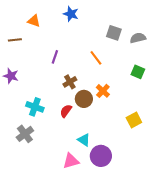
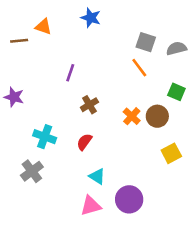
brown line: (15, 40) -> (19, 41), moved
orange line: (96, 58) -> (139, 68), moved
brown circle: (84, 99) -> (157, 116), moved
cyan triangle: (84, 140) -> (97, 176), moved

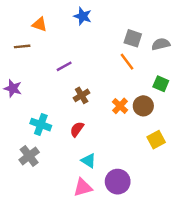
brown line: (19, 41) -> (22, 46), moved
purple line: (70, 73) -> (64, 66), turned 42

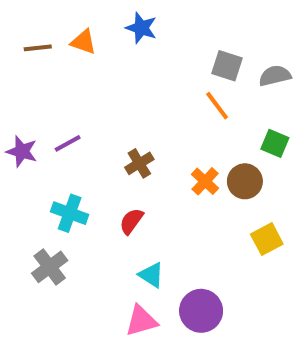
orange triangle: (40, 24) -> (84, 42), moved
brown line: (22, 46) -> (38, 48), moved
purple line: (64, 66) -> (68, 143), moved

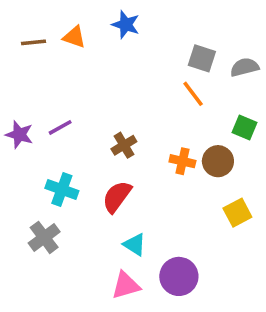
orange cross: (205, 181) -> (182, 161), turned -30
red semicircle: (131, 221) -> (117, 197), size x1.4

